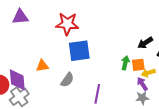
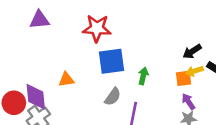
green arrow: (125, 63) -> (143, 76), moved
yellow arrow: (148, 73) -> (195, 71), moved
gray semicircle: (67, 80) -> (113, 97), moved

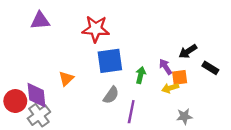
yellow arrow: (195, 71) -> (170, 88), moved
orange triangle: (66, 80) -> (66, 79), turned -35
purple arrow: (188, 102) -> (165, 67), moved

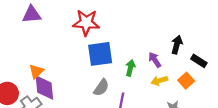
black arrow: (188, 51) -> (177, 45), turned 138
orange square: (180, 77) -> (186, 81), moved, turned -35
orange triangle: (66, 79) -> (36, 71), moved
purple diamond: (37, 95) -> (44, 88), moved

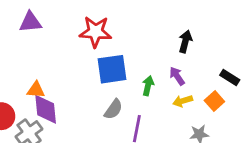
black arrow: (177, 45) -> (185, 41), moved
orange triangle: (36, 71) -> (36, 90), turned 49

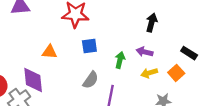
blue square: (112, 69) -> (89, 46), size x0.6
purple arrow: (177, 76) -> (145, 52), turned -42
orange triangle: (36, 90) -> (50, 52), moved

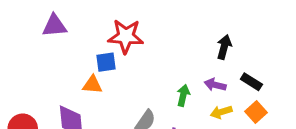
blue square: (89, 46) -> (106, 62), moved
black rectangle: (189, 53) -> (251, 82), moved

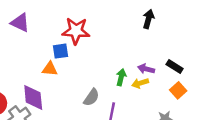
purple triangle: (55, 26) -> (20, 23), turned 30
black arrow: (224, 47) -> (148, 19), moved
yellow arrow: (221, 112) -> (140, 83), moved

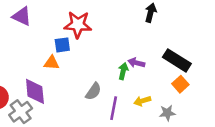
black rectangle: (175, 67) -> (177, 60), size x1.6
purple arrow: (146, 69) -> (136, 63), moved
yellow arrow: (140, 83) -> (142, 101), moved

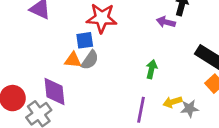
purple arrow: (136, 63) -> (166, 22), moved
gray semicircle: (93, 91) -> (90, 60), moved
gray star: (167, 113) -> (189, 109), moved

